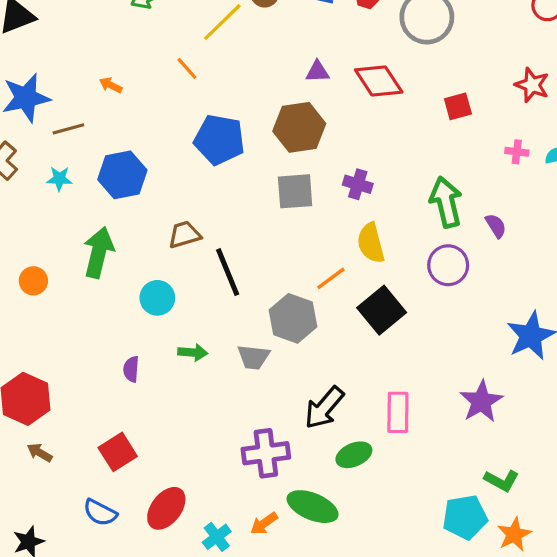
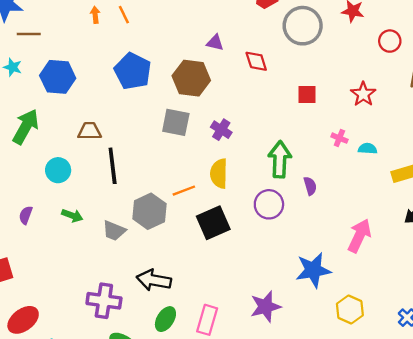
red diamond: (379, 81) -> (256, 61), size x0.7
orange arrow: (111, 85) -> (95, 15), moved, turned 42
black arrow: (324, 408) -> (154, 280), turned 44
pink rectangle: (398, 412) -> (207, 320), moved
green ellipse: (354, 455) -> (165, 319), turned -50

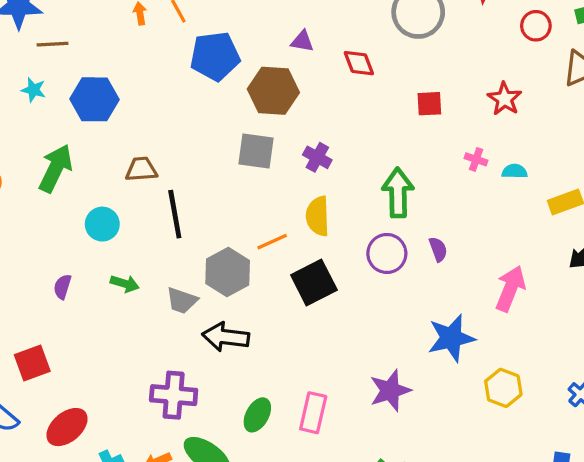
blue pentagon: (133, 71) -> (215, 56), moved, turned -30
purple semicircle: (310, 186) -> (438, 249), moved
black arrow: (154, 280) -> (226, 337), moved

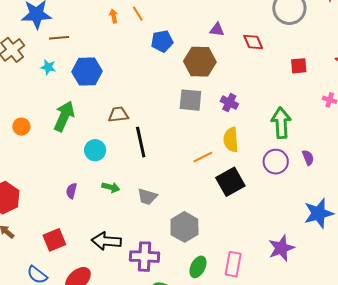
blue pentagon: (215, 56) -> (162, 41), size x0.7
gray hexagon: (228, 272) -> (184, 227), moved
black arrow: (226, 337) -> (106, 241), moved

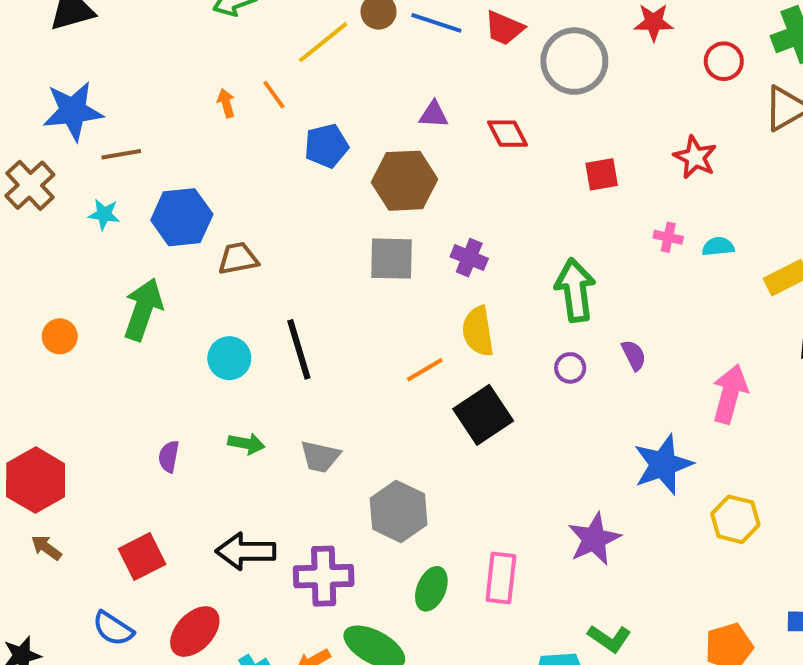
brown trapezoid: (118, 115) -> (238, 258), moved
cyan circle: (95, 150) -> (229, 358), moved
purple circle: (276, 162) -> (570, 368), size x0.6

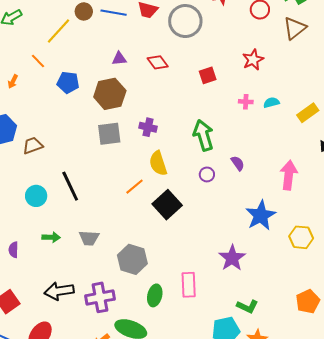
orange arrow: (226, 103) -> (13, 81), moved, turned -128
blue pentagon: (326, 146) -> (68, 82), turned 30
red star: (695, 157) -> (253, 60), turned 30

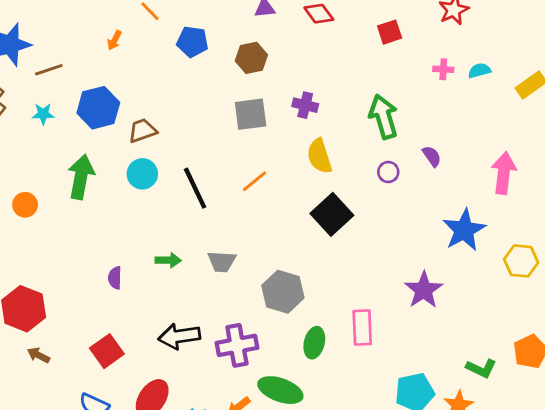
brown hexagon: (110, 94) -> (251, 58), size x0.7
orange line: (134, 187) -> (254, 181), moved
cyan circle: (36, 196) -> (142, 174), moved
green L-shape: (247, 306) -> (481, 368), moved

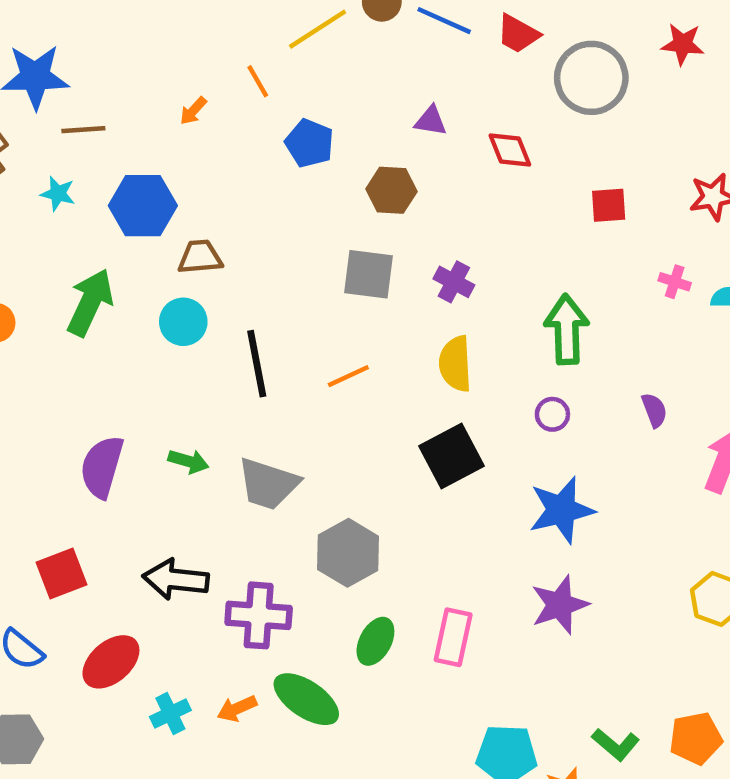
purple semicircle: (432, 156) -> (654, 410), moved
blue star: (464, 230) -> (562, 510), moved
gray trapezoid: (222, 262) -> (268, 484), size x1.4
purple semicircle: (115, 278) -> (102, 467), size x1.8

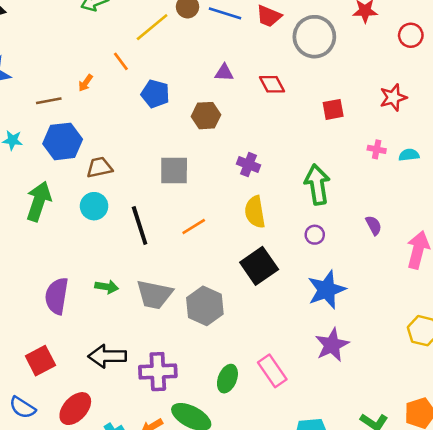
brown line: (83, 130) -> (49, 101), moved
gray square: (368, 274) -> (174, 170), moved
gray hexagon: (348, 553) -> (205, 306), moved
pink rectangle: (453, 637) -> (272, 371), turned -40

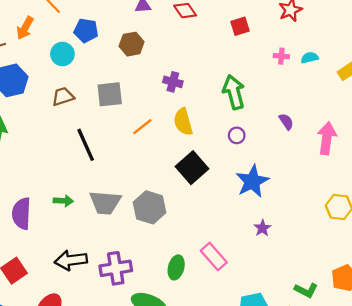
orange arrow: (85, 83) -> (25, 28), size x1.5
brown trapezoid: (99, 167) -> (63, 97), moved
cyan circle: (94, 206) -> (62, 54), moved
orange line: (194, 227) -> (142, 127), moved
purple star: (332, 345) -> (262, 228), size x0.6

